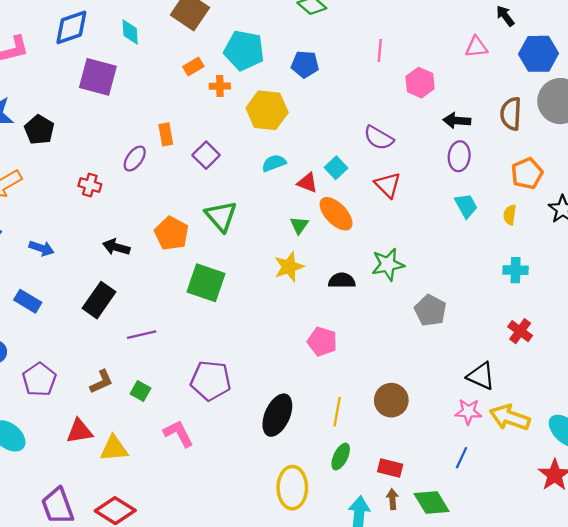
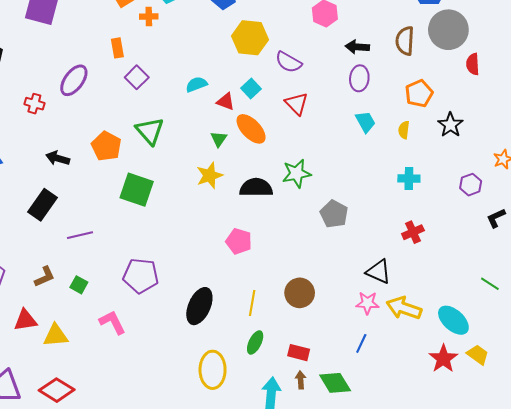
yellow hexagon: (267, 110) -> (250, 38), moved
orange rectangle: (166, 134) -> (117, 48), moved
purple ellipse: (135, 159) -> (74, 80), size x1.4
black semicircle: (342, 281) -> (256, 188), size x1.4
red cross: (520, 331) -> (413, 232), turned 30

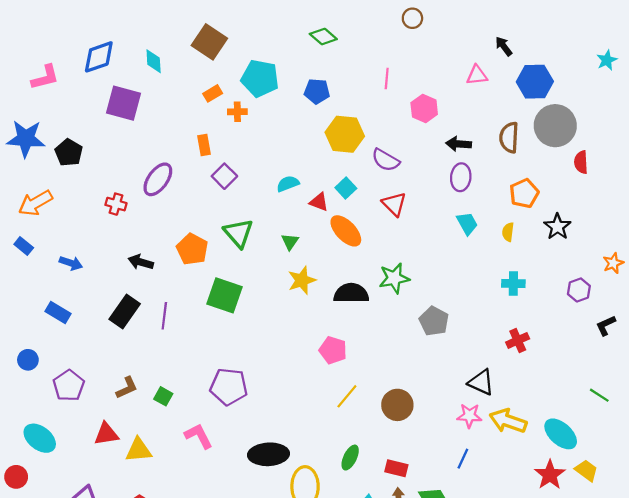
green triangle: (219, 139) -> (290, 242), moved
purple line: (80, 235) -> (164, 316), moved, turned -70
yellow line: (252, 303) -> (347, 396), moved, turned 30
black ellipse: (199, 306) -> (269, 454), moved, turned 63

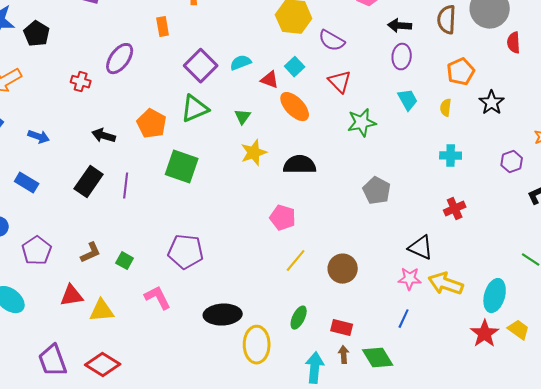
purple square: (224, 176) -> (201, 66), moved, size x1.4
green triangle: (238, 233) -> (195, 109), turned 48
green star: (394, 278) -> (362, 123), moved
cyan ellipse: (561, 434) -> (495, 296), turned 64

